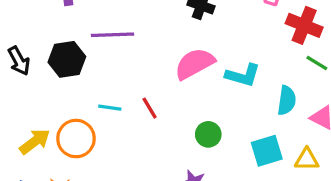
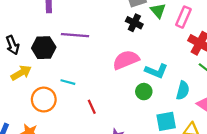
red line: (150, 108) -> (92, 107), moved
green circle: (208, 134) -> (144, 92), moved
yellow arrow: (35, 141) -> (21, 73), moved

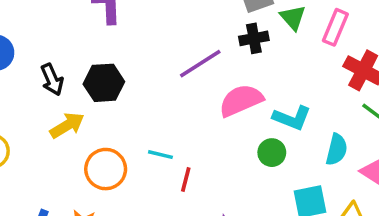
black cross: (134, 23) -> (254, 38), turned -35
purple line: (75, 35) -> (200, 64), moved, turned -36
cyan line: (68, 82) -> (160, 155), moved
red line: (92, 107) -> (186, 179), turned 40

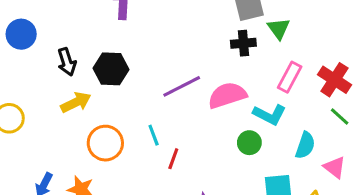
pink rectangle: (335, 27) -> (290, 77), moved
purple line: (200, 64) -> (182, 86), moved
cyan line: (160, 155) -> (154, 135), turned 50

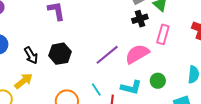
pink rectangle: (290, 77) -> (163, 34), moved
yellow arrow: (76, 102) -> (24, 81), moved
cyan L-shape: (270, 115) -> (131, 87), moved

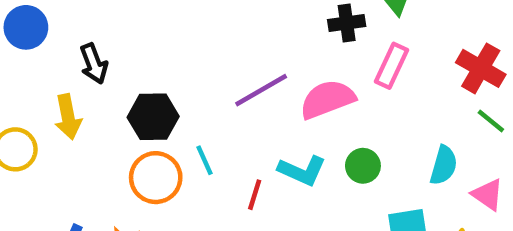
black hexagon: (60, 54) -> (153, 117), moved
yellow arrow: (24, 81) -> (68, 117), turned 108
cyan line: (96, 90) -> (205, 160), moved

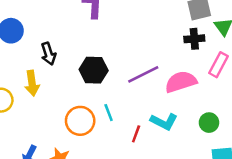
black hexagon: (153, 117) -> (94, 70), moved
green circle: (363, 166) -> (209, 123), moved

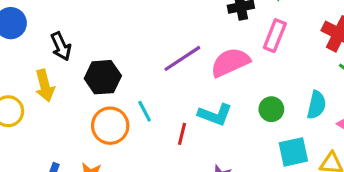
black hexagon: (94, 70) -> (103, 77), moved

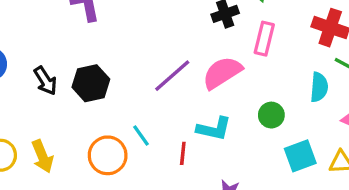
black hexagon: (103, 77) -> (91, 83), moved
yellow arrow: (45, 86) -> (42, 156), moved
cyan semicircle: (316, 105) -> (319, 87), moved

